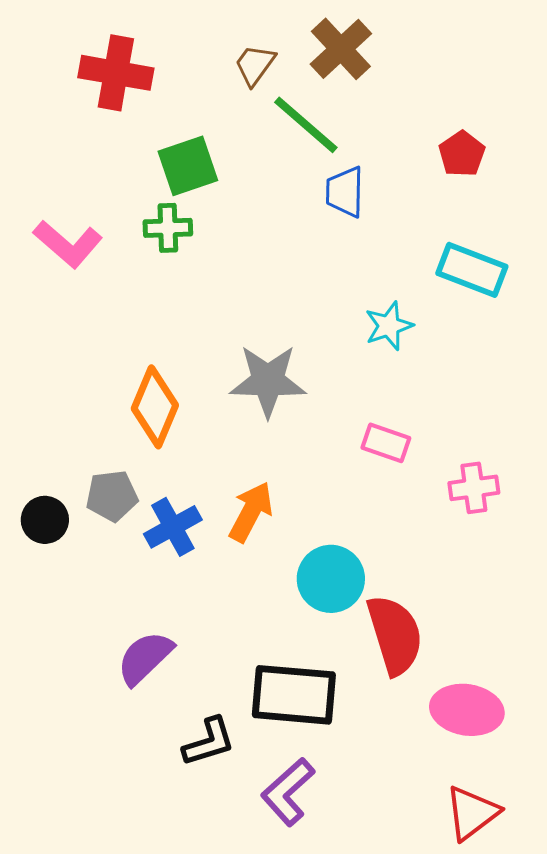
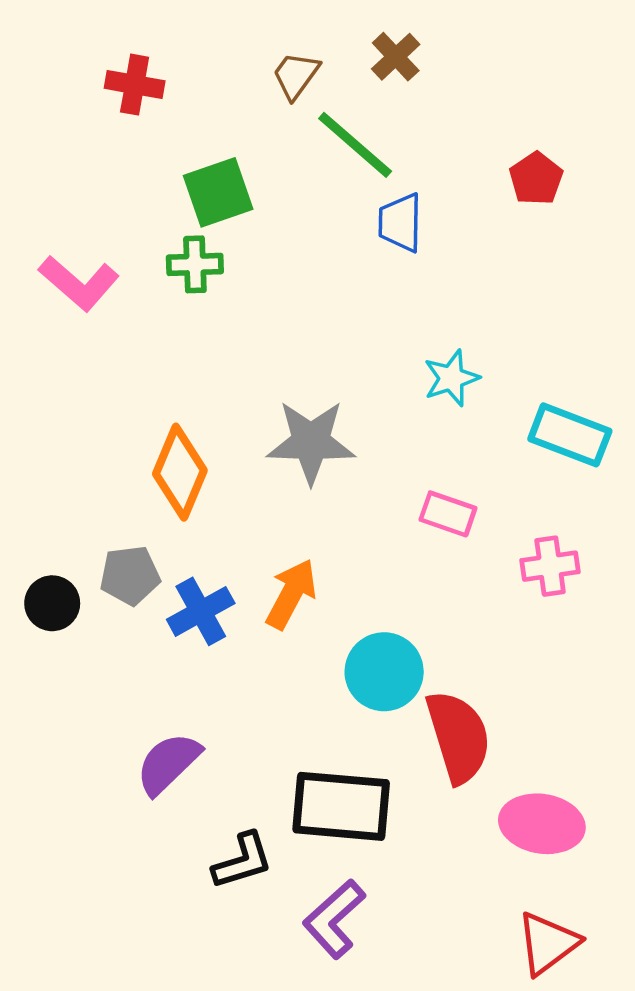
brown cross: (341, 49) -> (396, 57), size x0.7
red cross: (116, 73) -> (135, 85), size x0.7
cyan rectangle: (472, 270) -> (570, 435), moved

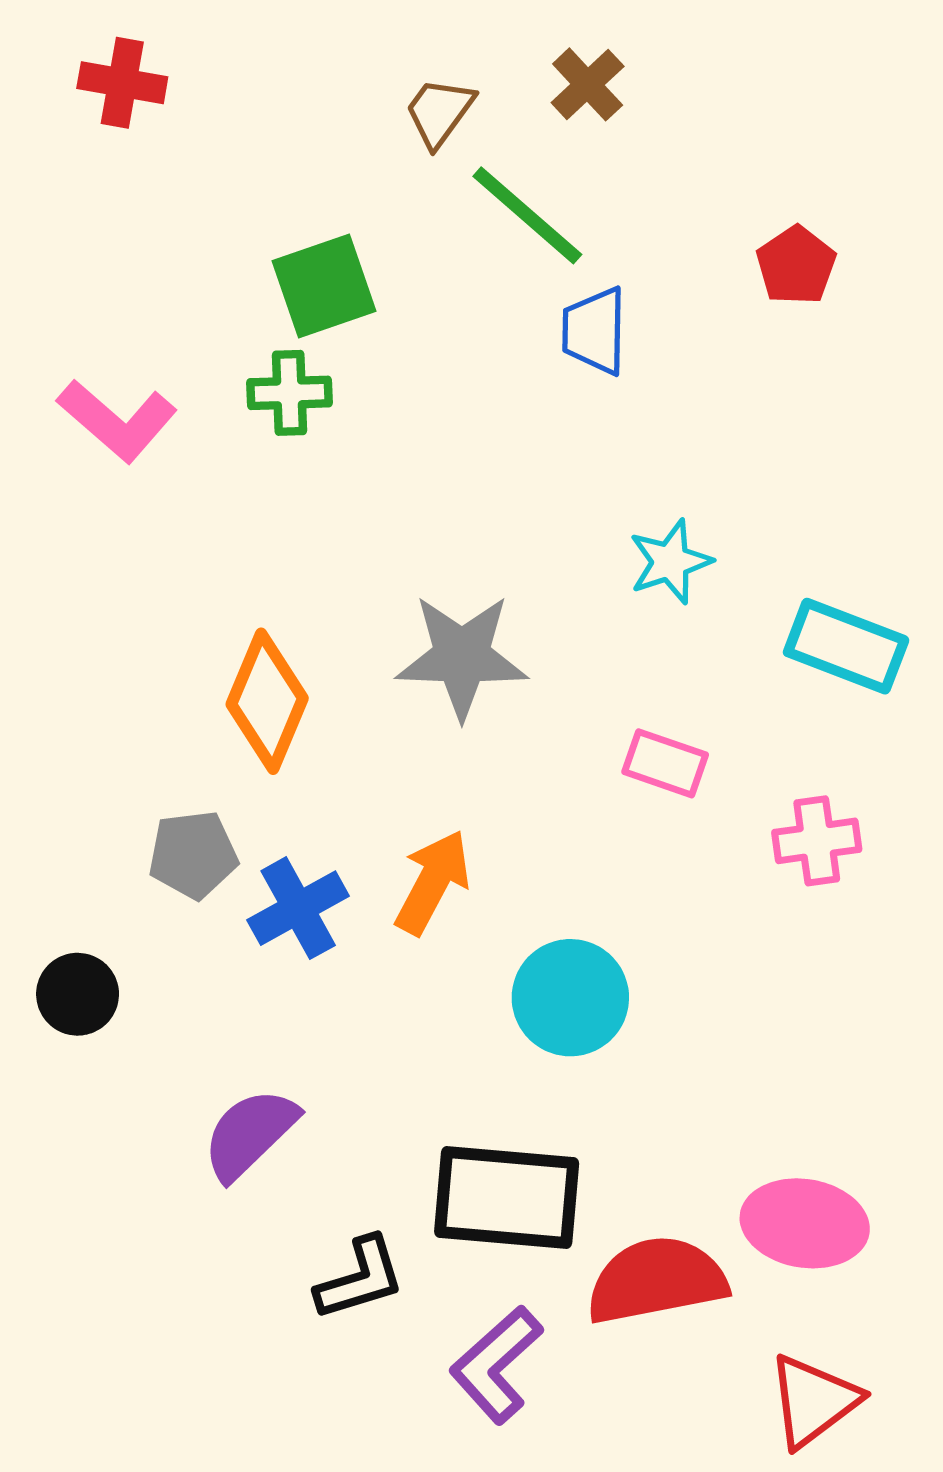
red cross: (135, 85) -> (122, 83), moved
black circle: (52, 603) -> (78, 994), moved
red semicircle: (458, 737) -> (657, 1280), moved, turned -84

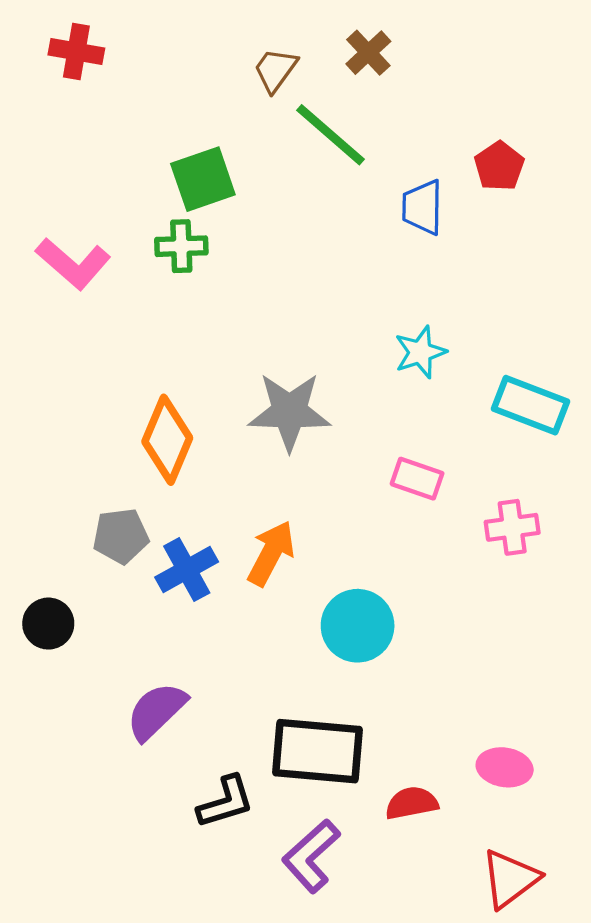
blue trapezoid: (594, 331) -> (422, 207), moved
pink ellipse: (805, 1223) -> (505, 767), size x0.7
red semicircle: (657, 1280) -> (412, 803), size x0.6

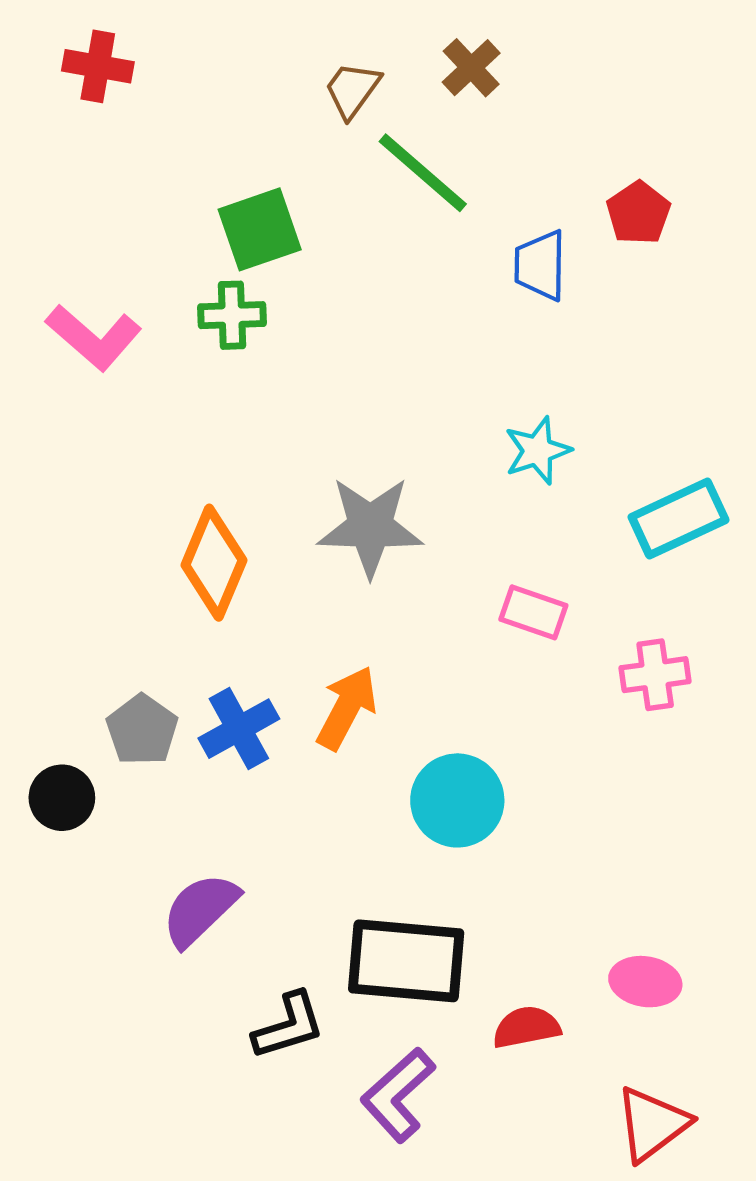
cyan rectangle: (531, 405) -> (679, 518), turned -46
gray pentagon: (121, 536) -> (142, 730), moved, turned -30

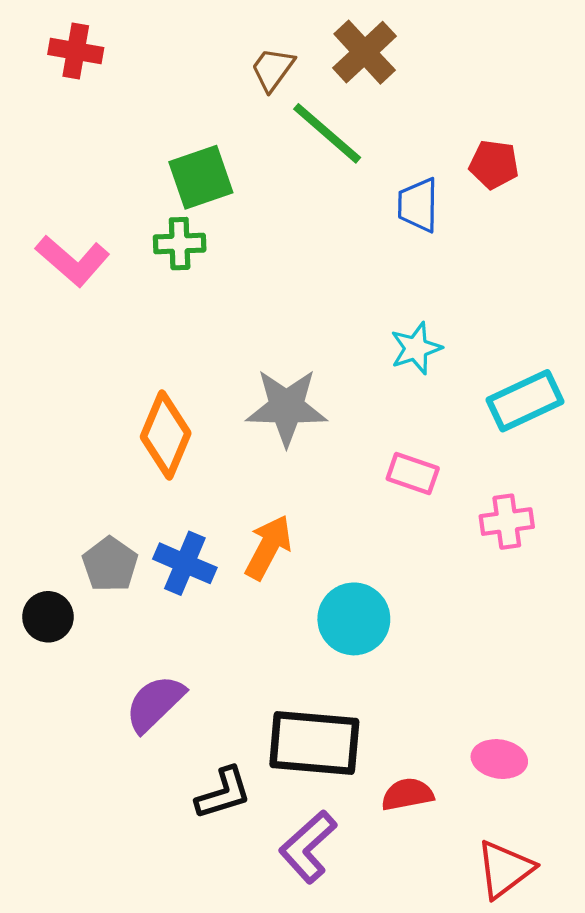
brown cross: (471, 68) -> (365, 52), size x1.4
red pentagon: (638, 213) -> (494, 164), turned -30
blue cross: (239, 729) -> (185, 563), turned -38

